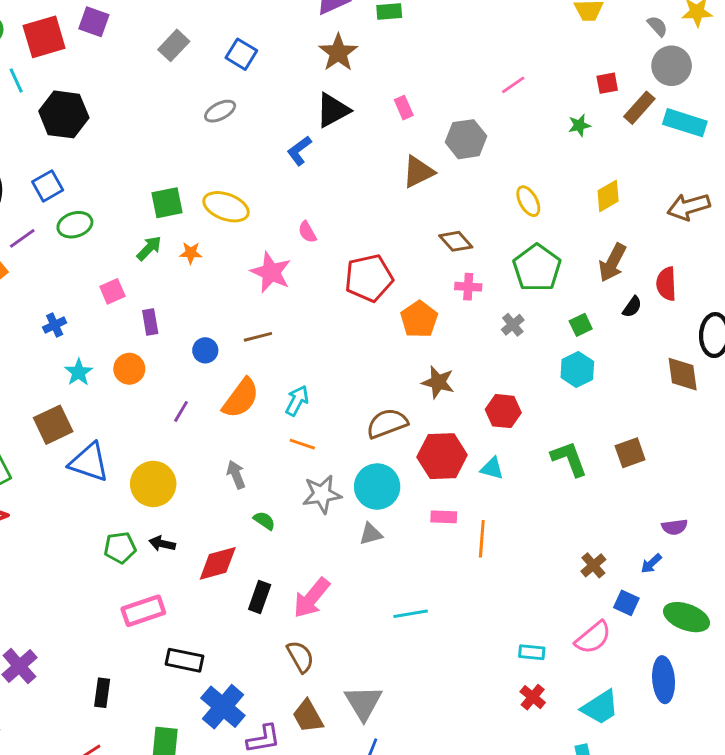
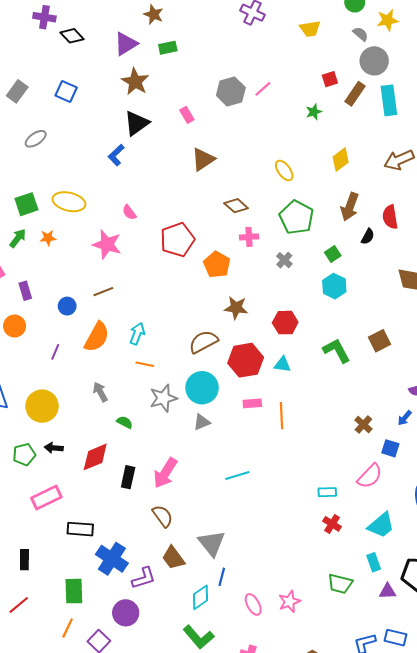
gray ellipse: (220, 111) -> (36, 139), moved
cyan rectangle: (685, 123) -> (389, 100), turned 72
gray hexagon: (466, 139) -> (231, 91), moved

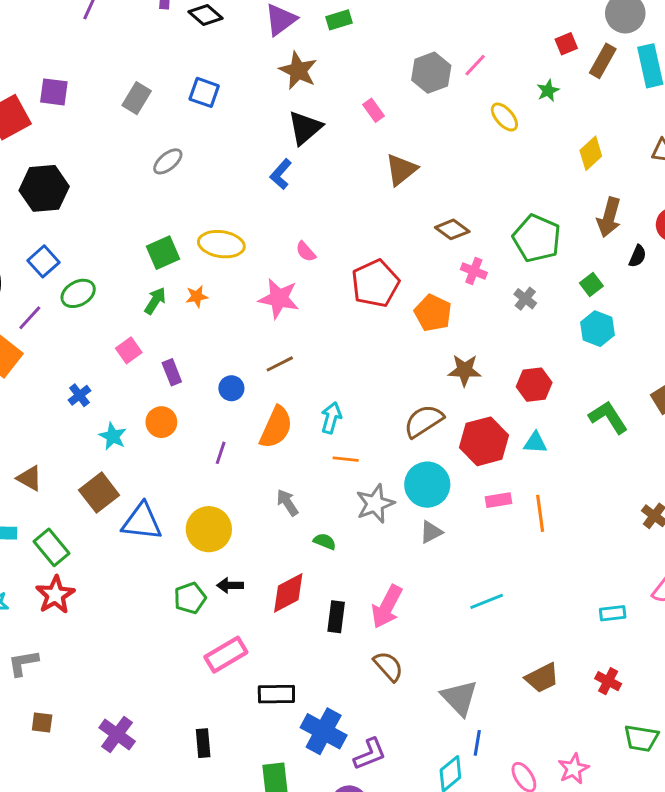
yellow ellipse: (284, 170) -> (504, 117), moved
pink cross: (249, 237) -> (474, 271), turned 30
red cross: (332, 524) -> (608, 681), moved
brown trapezoid: (173, 558) -> (542, 678), moved, turned -75

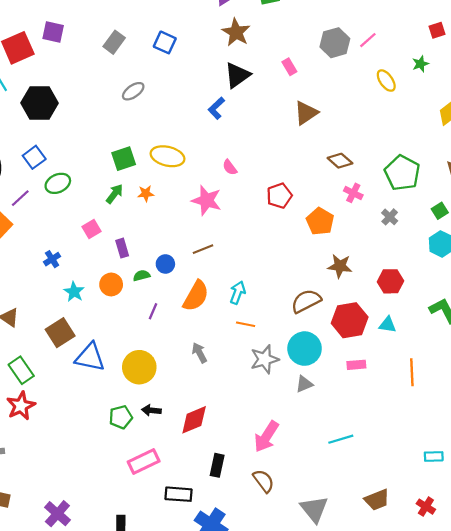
red pentagon: (375, 283) -> (279, 196), size x0.7
orange line: (540, 513) -> (412, 372), moved
green semicircle: (325, 541) -> (142, 276), moved, turned -42
black rectangle: (336, 617) -> (217, 465), moved

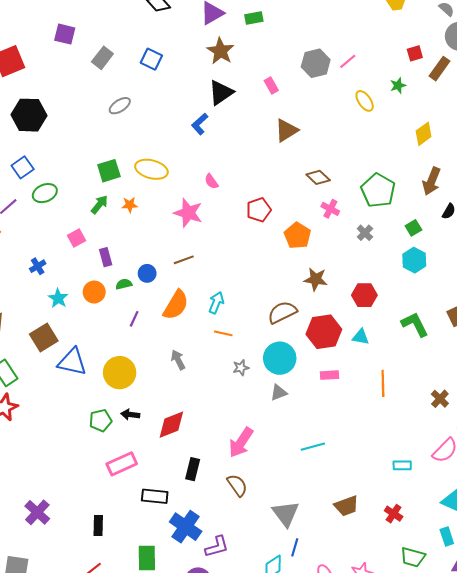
purple square: (53, 32) -> (65, 34), moved
gray star: (265, 359) -> (241, 368), size x0.6

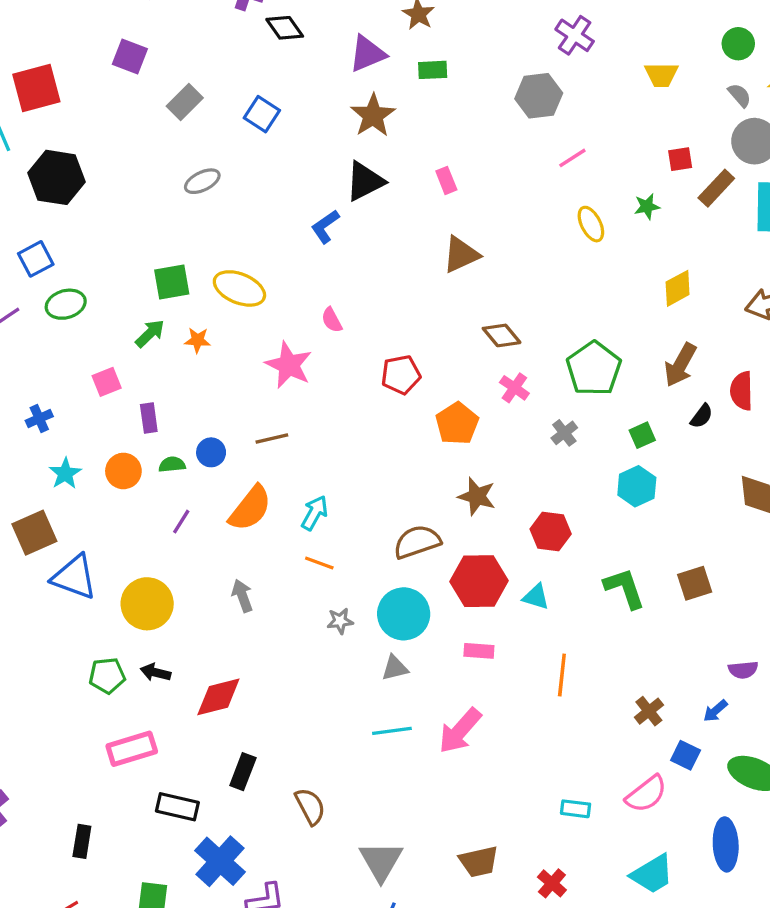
gray hexagon: (316, 63) -> (539, 96), moved
pink arrow: (241, 442) -> (460, 731), moved
cyan line: (313, 447) -> (392, 731), moved

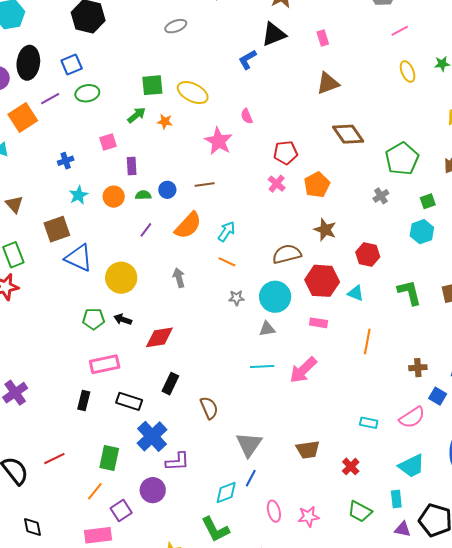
brown diamond: (502, 335) -> (348, 134), size x1.4
pink cross: (514, 388) -> (277, 184), moved
brown cross: (649, 711) -> (418, 368), turned 30
black rectangle: (82, 841) -> (84, 400), moved

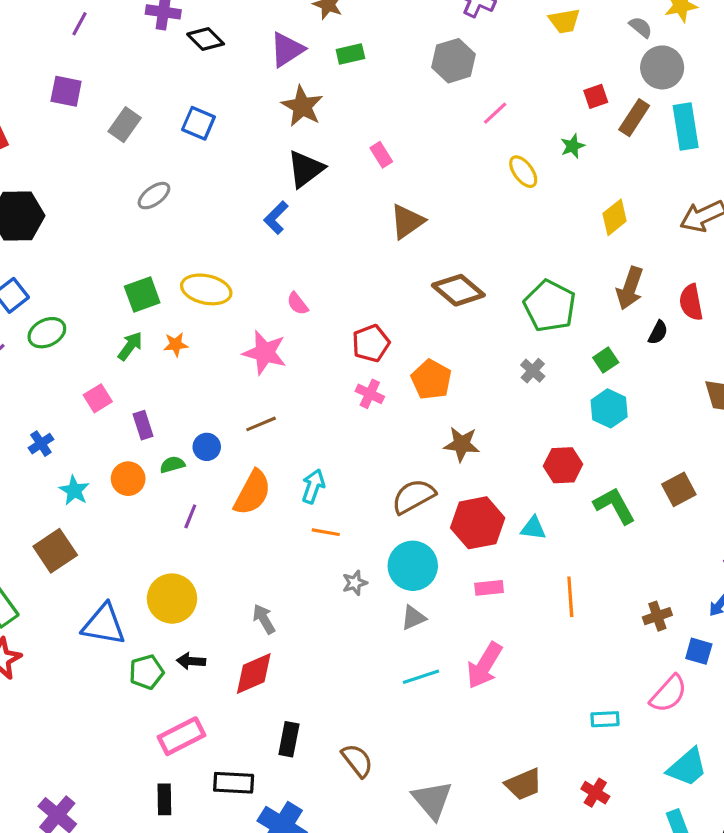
red hexagon: (368, 255) -> (563, 465), moved
blue triangle: (79, 258) -> (104, 624), moved
gray arrow: (179, 278) -> (264, 619), moved

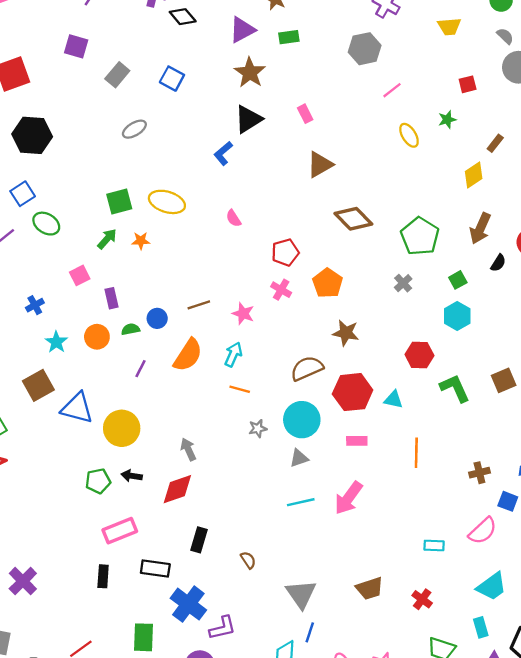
brown rectangle: (634, 118) -> (495, 143), moved, size x0.7
green ellipse: (47, 333) -> (46, 224), turned 52
pink star: (265, 353) -> (243, 314), moved, size x0.7
blue triangle: (104, 624) -> (77, 408), moved
brown semicircle: (357, 761) -> (248, 560), size x0.7

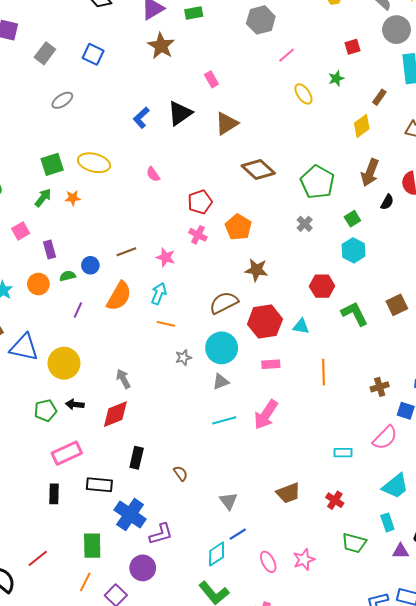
black triangle: (248, 119) -> (180, 113), moved
gray triangle: (301, 594) -> (228, 501), size x0.7
blue line: (310, 632) -> (238, 534), turned 42

